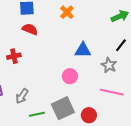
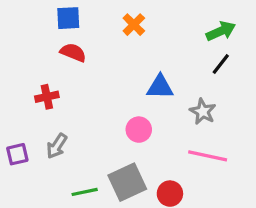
black line: (121, 45) -> (221, 64), moved
gray arrow: (22, 96) -> (57, 146), moved

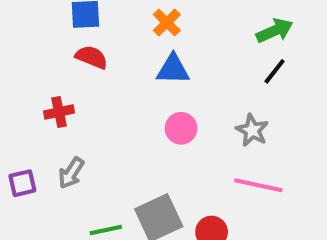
blue triangle: (160, 87) -> (173, 69), moved
pink circle: (139, 130) -> (181, 128), moved

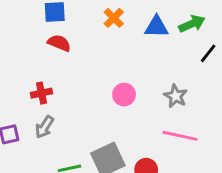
blue triangle: (173, 69) -> (156, 27), moved
black line: (275, 71) -> (208, 53), moved
red cross: (59, 112) -> (42, 93), moved

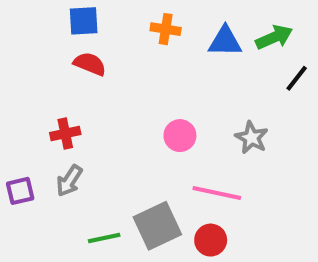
orange cross: (114, 18) -> (166, 29), turned -36
pink line: (180, 136) -> (217, 193), moved

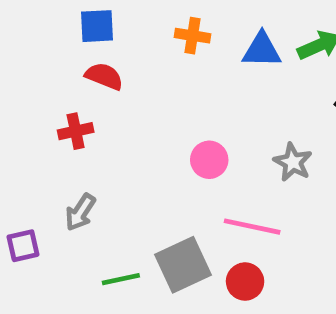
red cross: (65, 134) -> (76, 131), moved
purple square: (20, 191) -> (23, 246), moved

